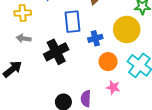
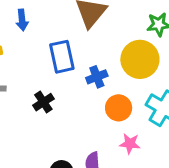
black cross: (56, 52) -> (43, 102), size x0.6

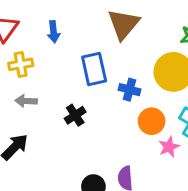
blue cross: (97, 77) -> (130, 90), turned 36
pink star: (130, 144) -> (169, 147), moved, turned -30

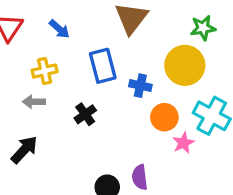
blue arrow: (54, 32) -> (59, 29), turned -40
yellow cross: (21, 64) -> (45, 71), moved

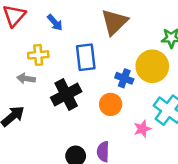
blue cross: (140, 86) -> (124, 78), moved
black cross: (85, 114) -> (66, 95), size x1.6
orange circle: (164, 117) -> (111, 104), moved

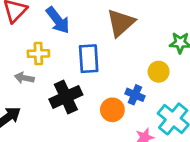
blue arrow: (55, 23) -> (58, 20), size x1.5
yellow circle: (152, 66) -> (159, 72), size x0.6
blue cross: (124, 78) -> (135, 95), moved

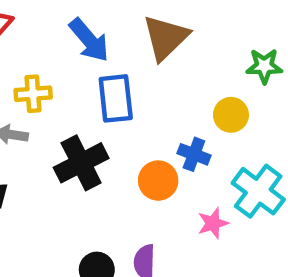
blue arrow: (58, 20) -> (89, 40), moved

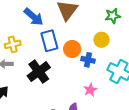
orange circle: (158, 181) -> (72, 49), moved
pink star: (213, 223) -> (90, 90), moved

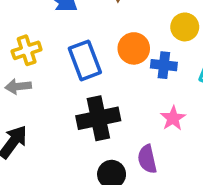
blue rectangle: (49, 41) -> (85, 60), moved
black cross: (39, 72) -> (98, 118), moved, turned 30

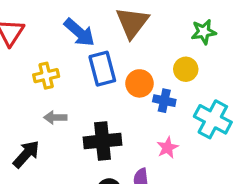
blue rectangle: (85, 60) -> (102, 69), moved
gray arrow: (18, 86) -> (55, 117), moved

